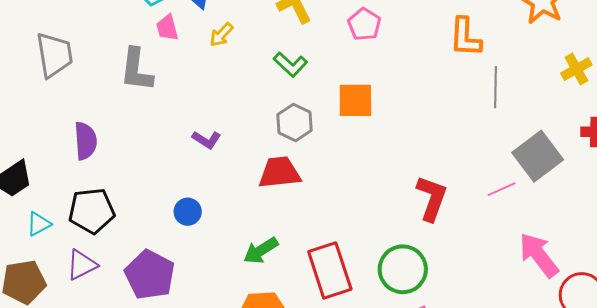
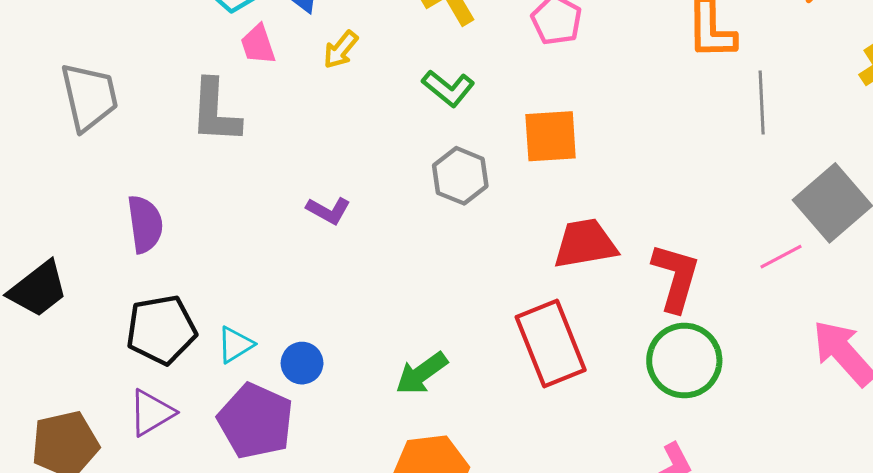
red trapezoid: (280, 173) -> (585, 244), moved
blue circle: (188, 212) -> (302, 363), moved
cyan triangle: (39, 224) -> (235, 345), moved
green circle: (403, 269) -> (684, 361), moved
red rectangle: (330, 270) -> (551, 344), moved

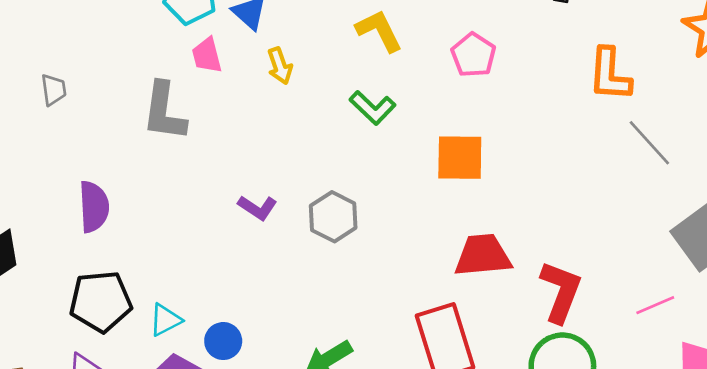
yellow arrow: (341, 50) -> (280, 66), turned -63
gray trapezoid: (89, 97) -> (54, 90), size x0.5
gray line: (762, 102) -> (649, 143), turned -44
gray hexagon: (460, 176) -> (333, 217), moved
pink line: (781, 257) -> (655, 305), moved

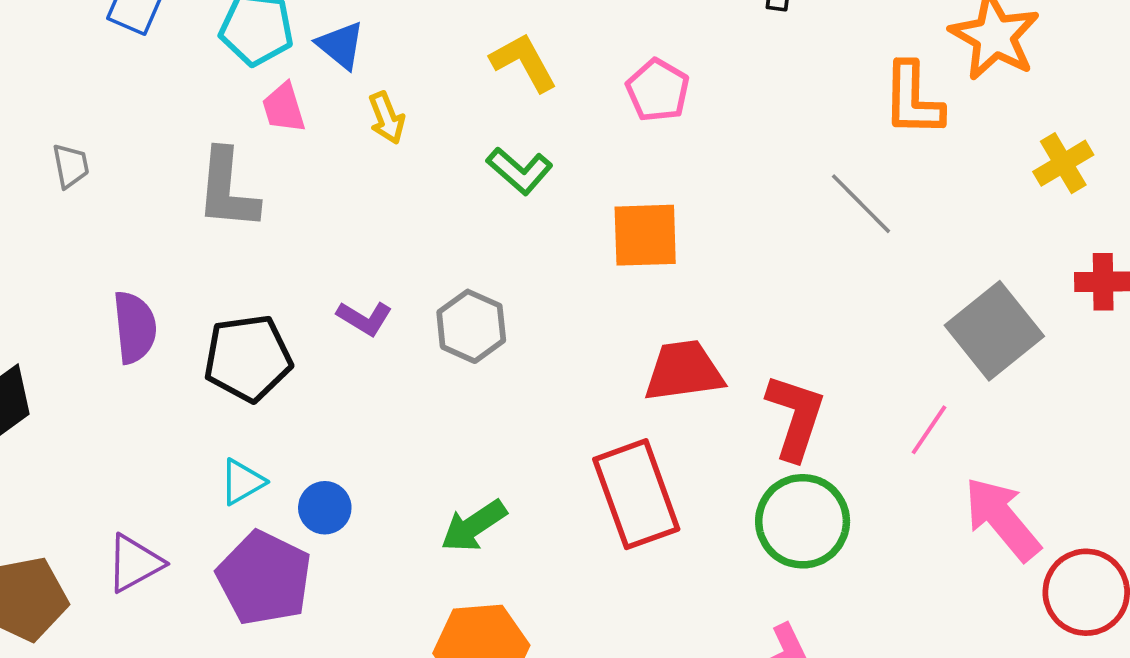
orange L-shape: (610, 75) -> (913, 99), moved
gray line: (649, 143) -> (861, 204), moved
black pentagon: (101, 301) -> (248, 358), moved
pink line: (655, 305) -> (929, 430), turned -30

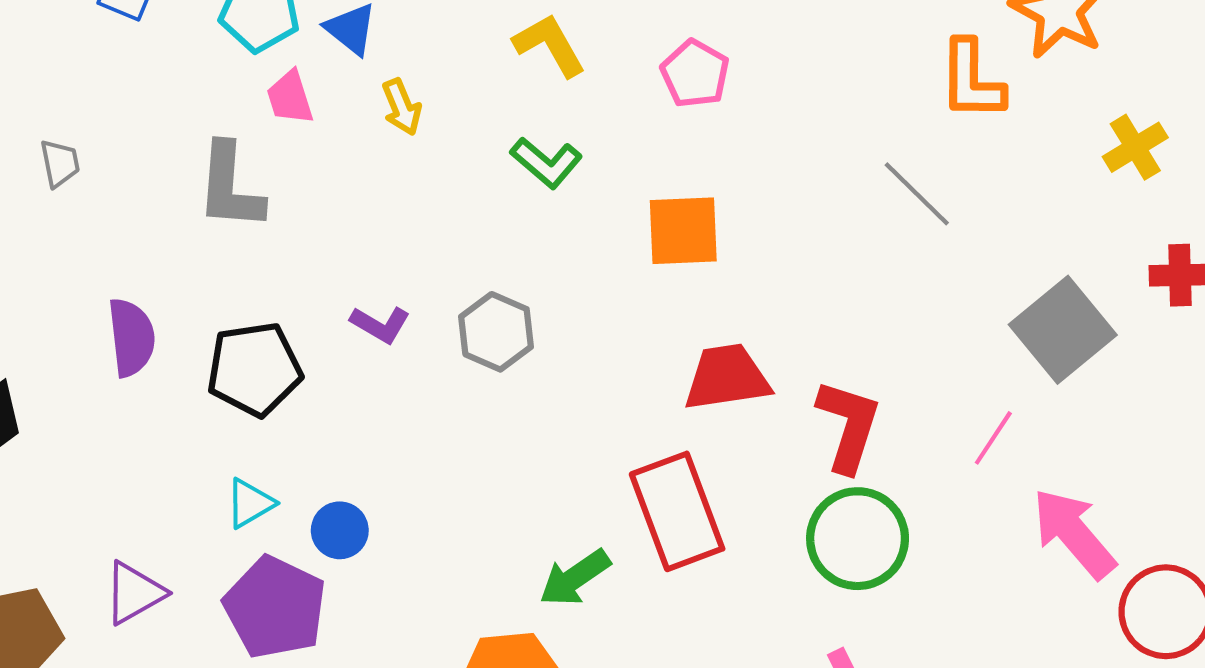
green arrow: (474, 526) -> (575, 578), moved

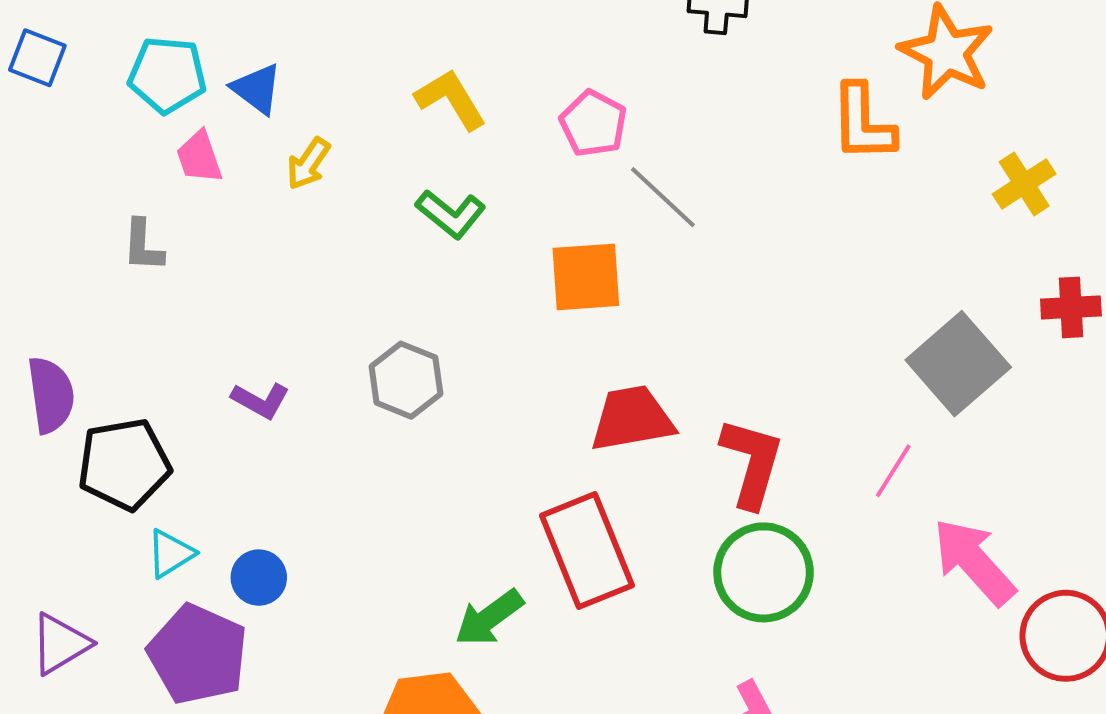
yellow arrow: (402, 107) -> (308, 164), turned 58
gray L-shape: (230, 187) -> (143, 246), size x0.6
gray line: (917, 194) -> (663, 197), moved
purple L-shape: (380, 324) -> (260, 400), moved
black pentagon: (254, 369) -> (124, 464), moved

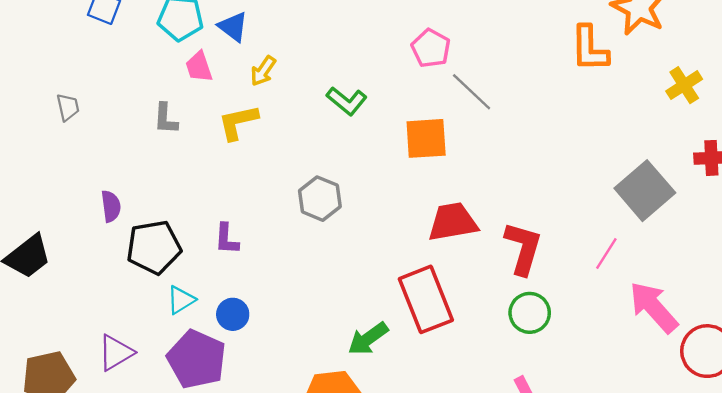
yellow L-shape: (451, 99) -> (238, 122), moved, turned -72
purple semicircle: (51, 395) -> (111, 206), size x0.7
purple L-shape: (260, 400) -> (227, 239), moved, turned 64
green circle: (764, 572) -> (530, 313), size x0.7

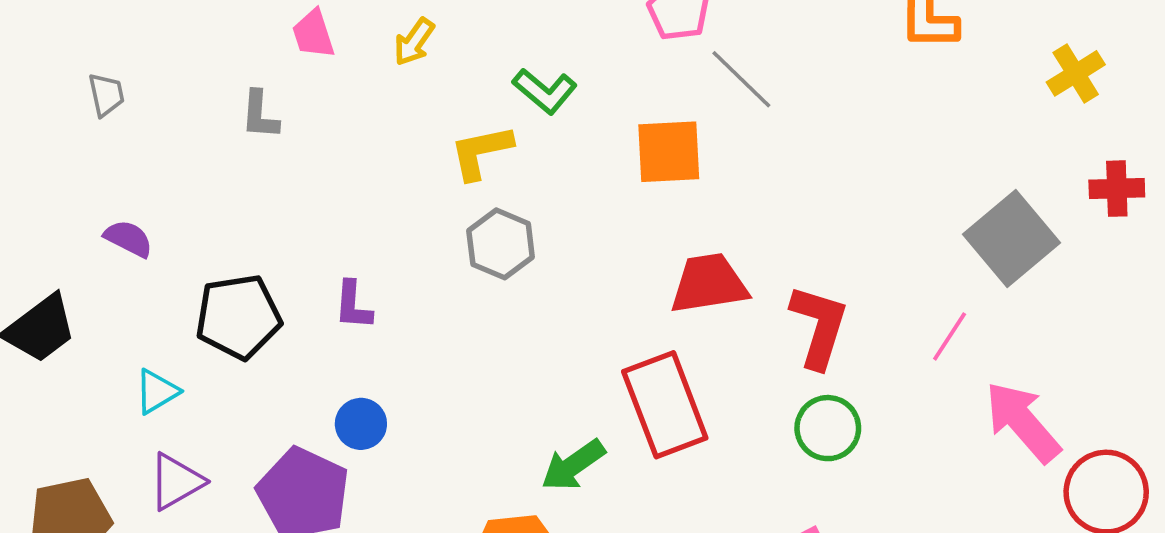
yellow L-shape: (238, 122) -> (481, 152), moved
purple semicircle: (111, 206) -> (128, 239), moved, turned -56
cyan triangle: (181, 300) -> (157, 391), moved

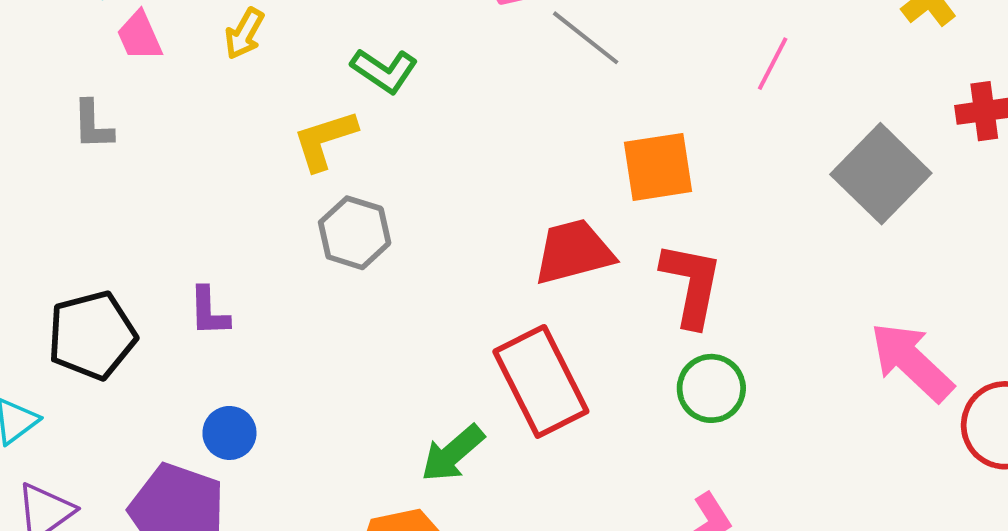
orange square: (669, 152) -> (658, 167), moved
pink line: (950, 336) -> (773, 64), moved

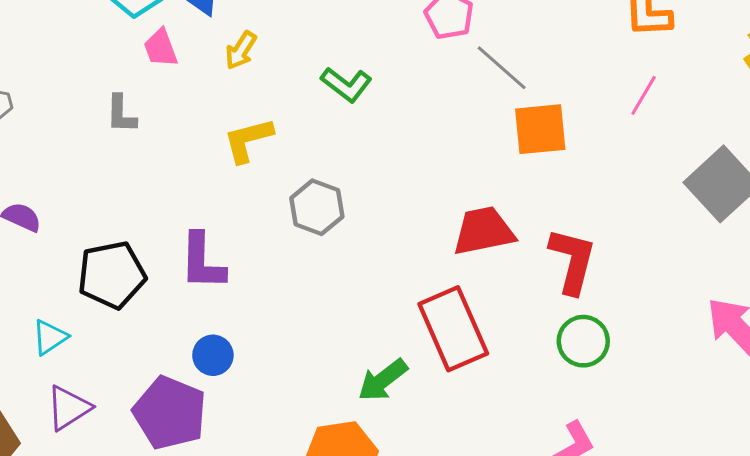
yellow L-shape: (325, 140) -> (248, 140), moved
orange square: (658, 167) -> (540, 129), moved
purple L-shape: (209, 312) -> (202, 262), size x1.5

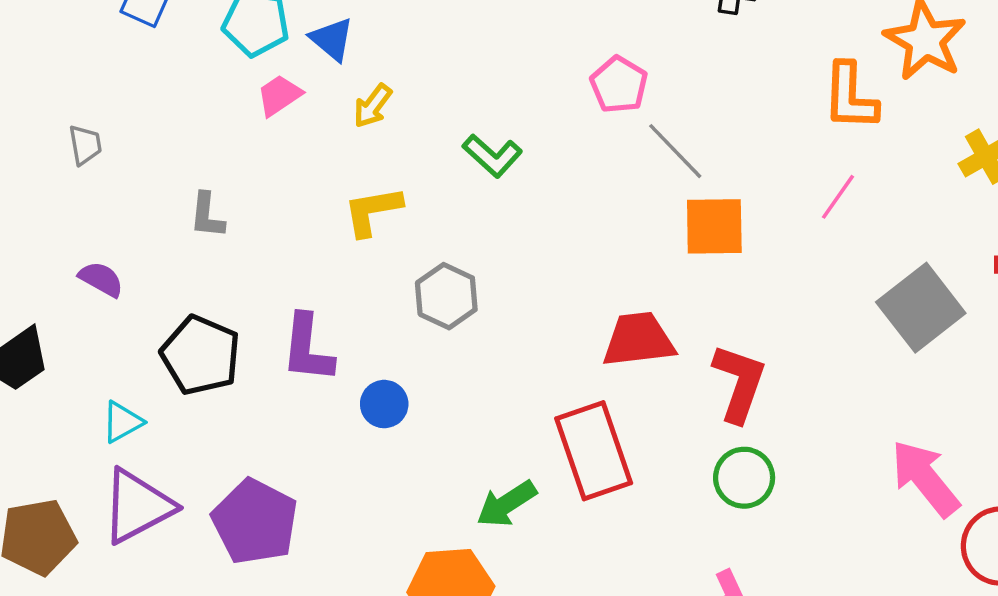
pink trapezoid: (161, 48) -> (279, 95), turned 72
gray L-shape: (121, 114) -> (207, 215), moved
black pentagon: (112, 275) -> (201, 355), turned 30
blue circle: (213, 355) -> (384, 404), moved
purple triangle: (69, 408) -> (137, 506), size x1.4

